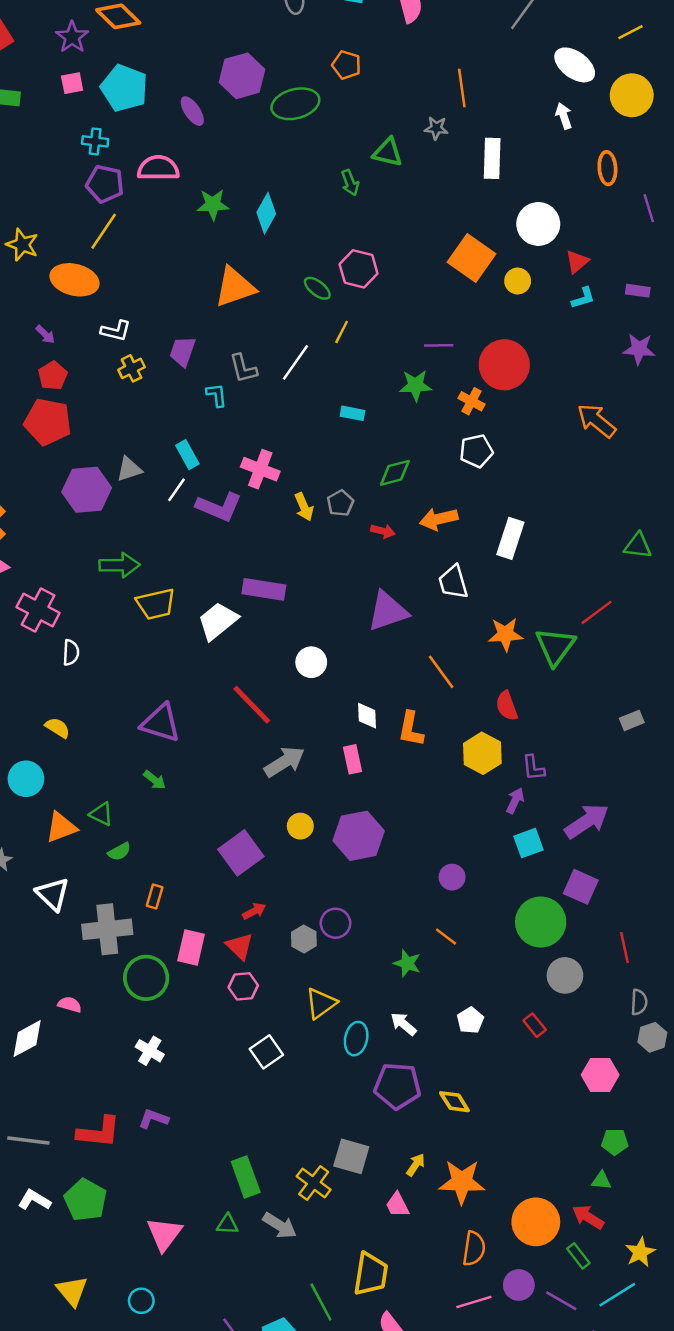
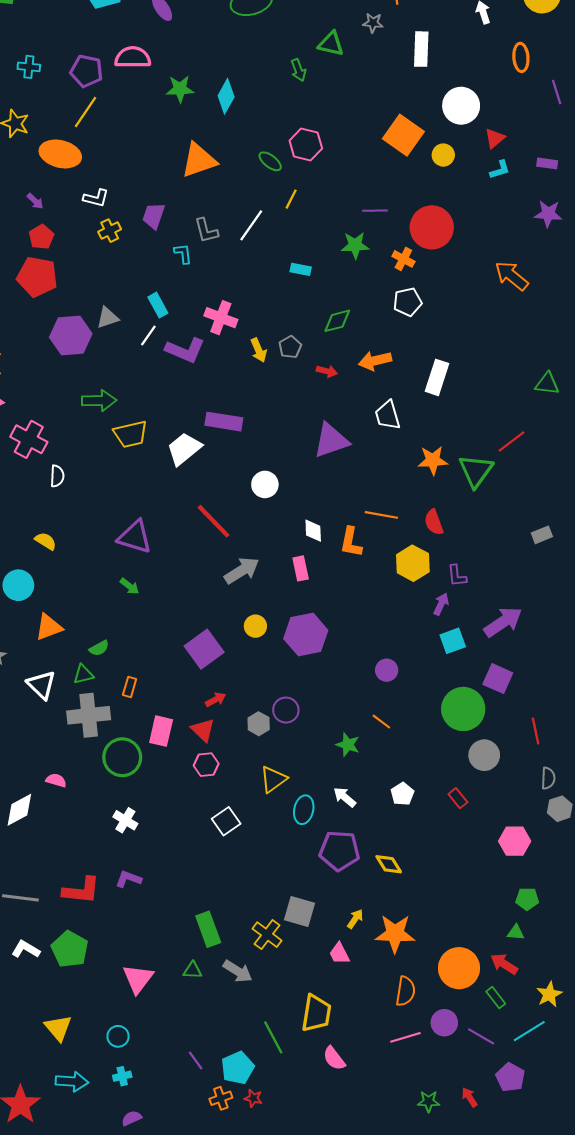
cyan cross: (95, 141) -> (29, 67), moved
orange line: (441, 672) -> (381, 515), moved, turned -44
green triangle: (101, 814) -> (83, 674), moved, turned -40

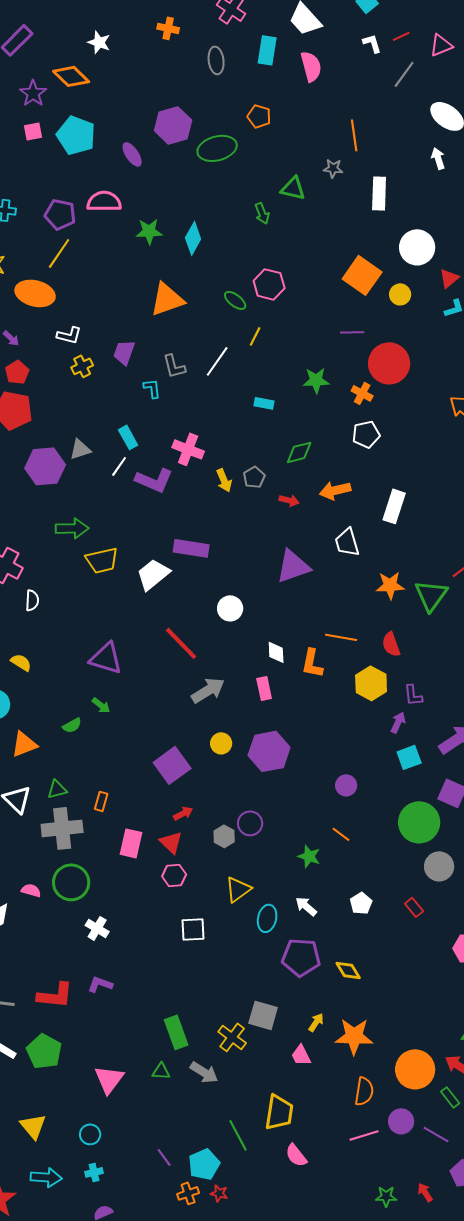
purple line: (375, 211) -> (352, 332), moved
green semicircle: (99, 648) -> (72, 725), moved
green circle: (122, 757) -> (71, 882), moved
white square: (226, 821) -> (193, 929), turned 32

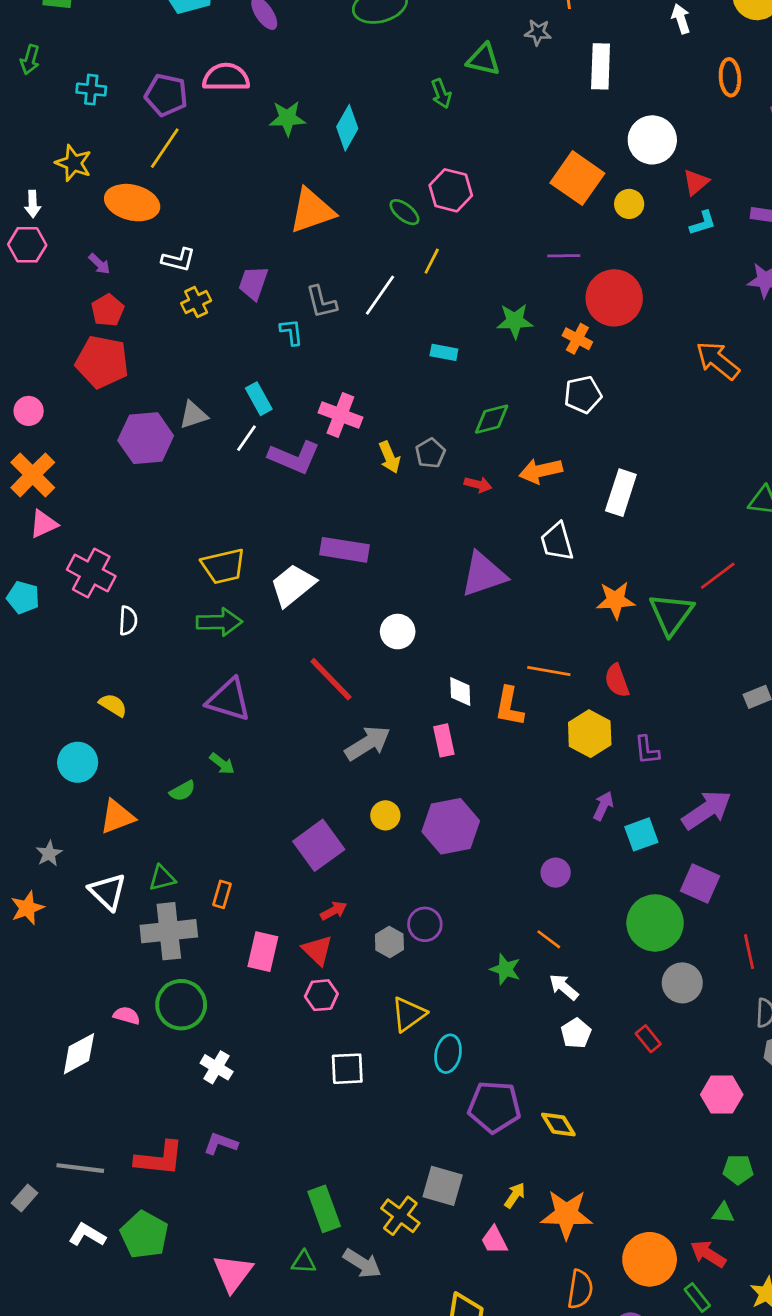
green arrow: (72, 528) -> (219, 622), moved
purple arrow: (398, 722) -> (603, 806), moved
white arrow: (306, 906) -> (564, 987), moved

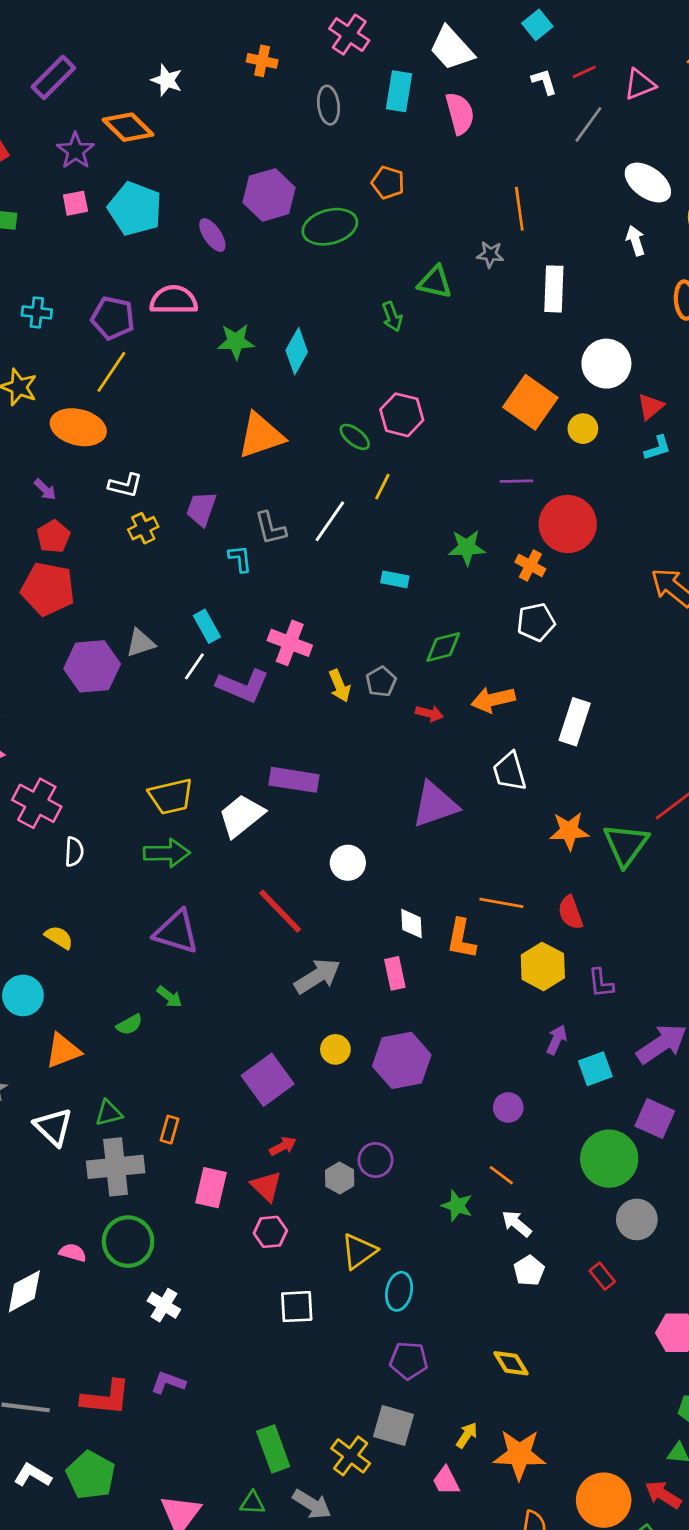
purple pentagon: (494, 1107) -> (409, 1360), moved, size x0.7

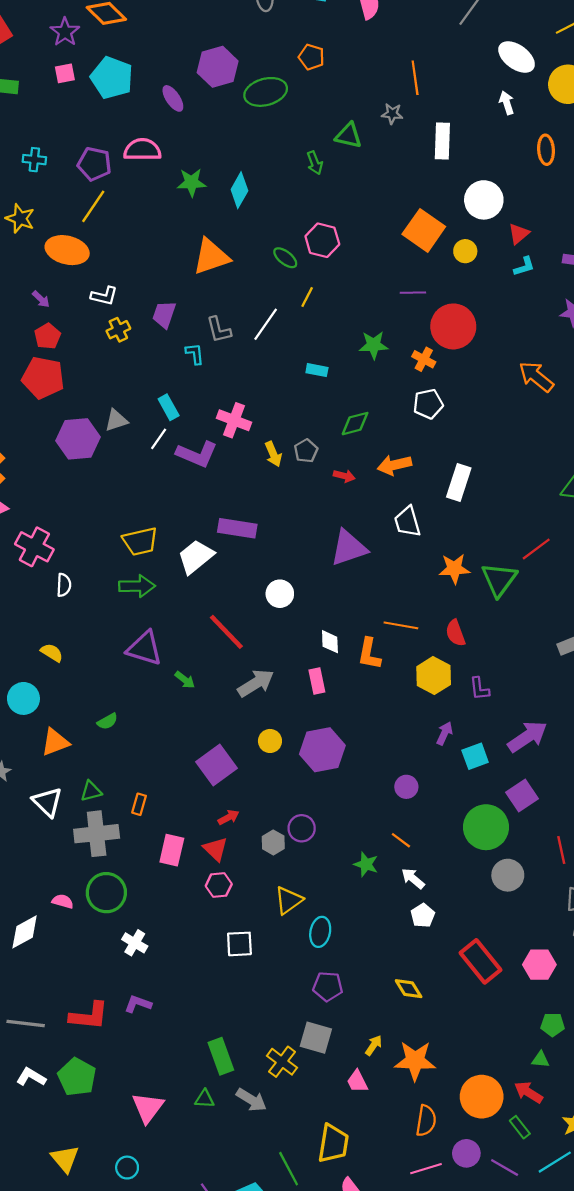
green arrow: (170, 997) -> (185, 680), moved
purple square: (655, 1119) -> (522, 796), turned 32
red rectangle: (602, 1276) -> (481, 961), moved, size x2.0

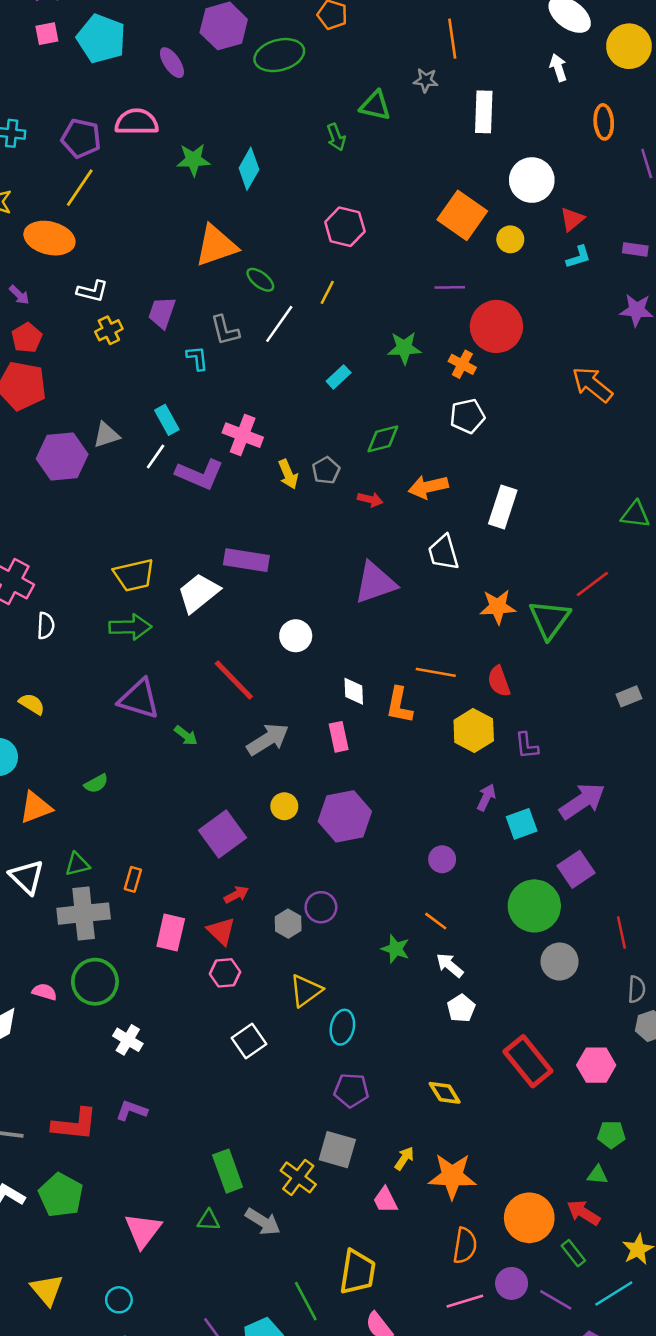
green ellipse: (285, 258) -> (260, 280), moved
cyan rectangle: (317, 370) -> (339, 377), turned -54
white square: (239, 944) -> (249, 1041), turned -32

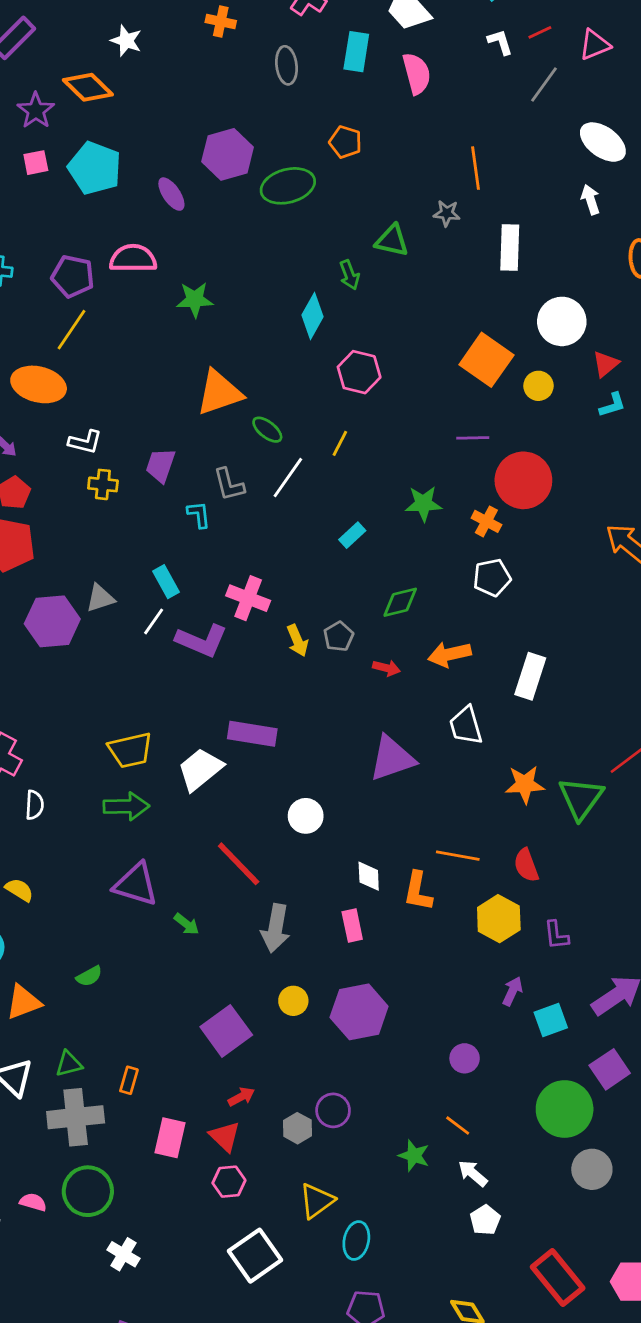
cyan diamond: (249, 169) -> (313, 316), moved
yellow cross: (109, 330) -> (103, 484), turned 32
gray arrow: (268, 739) -> (276, 928), turned 132
white square: (249, 1041) -> (255, 1256), size x1.4

